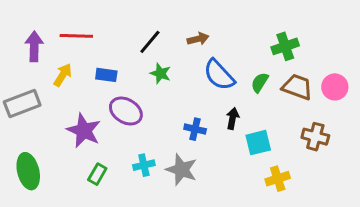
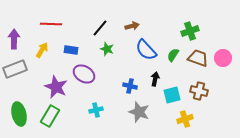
purple arrow: (34, 46) -> (14, 39), moved
brown cross: (315, 137) -> (199, 91), moved
gray star: (182, 170) -> (139, 112), moved
green rectangle: (97, 174) -> (50, 116), moved, size x1.5

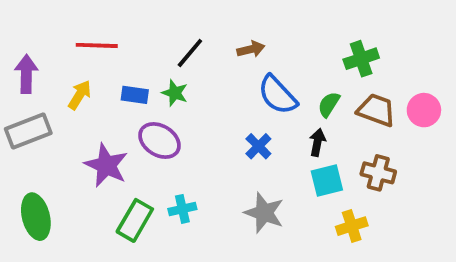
green star: (107, 49) -> (175, 93), moved
black arrow: (155, 79) -> (317, 142), moved
blue cross: (130, 86) -> (258, 146), moved, turned 32
green rectangle: (50, 116) -> (135, 220), moved

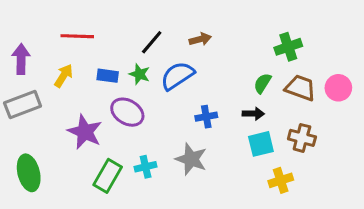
blue semicircle: (277, 95) -> (177, 76), moved, turned 100
black arrow: (317, 142) -> (253, 114), turned 80
blue cross: (258, 146) -> (206, 117), turned 35
gray star: (264, 213) -> (191, 159), moved

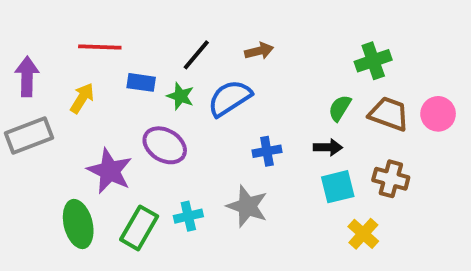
blue rectangle: (108, 76) -> (141, 82), moved
green ellipse: (29, 173) -> (78, 224), moved
yellow cross: (281, 180) -> (363, 234), turned -30

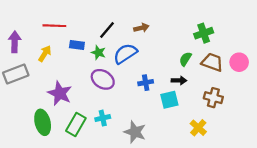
purple ellipse: (165, 145) -> (103, 79), moved
cyan square: (338, 187) -> (169, 100), moved
gray star: (247, 206) -> (135, 132), moved

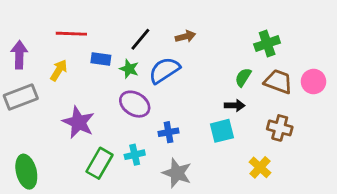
blue cross: (146, 83) -> (168, 132), moved
green ellipse: (43, 122) -> (26, 172), moved

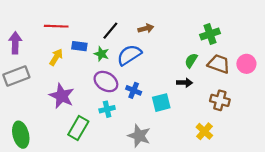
yellow arrow: (59, 70) -> (56, 57), moved
cyan square: (222, 131) -> (161, 103), moved
blue cross: (168, 132) -> (134, 90), moved, turned 32
cyan cross: (135, 155) -> (107, 109), moved

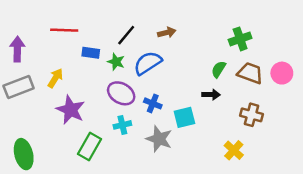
yellow arrow: (56, 57) -> (55, 78), moved
gray star: (139, 136) -> (159, 139), moved

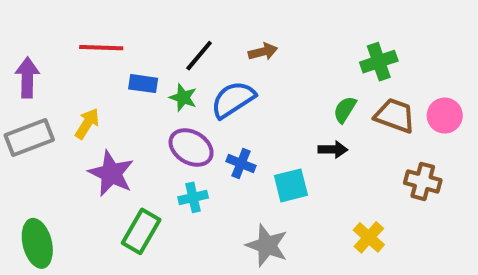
brown cross: (251, 115) -> (423, 181), moved
gray star: (159, 139) -> (267, 245), moved

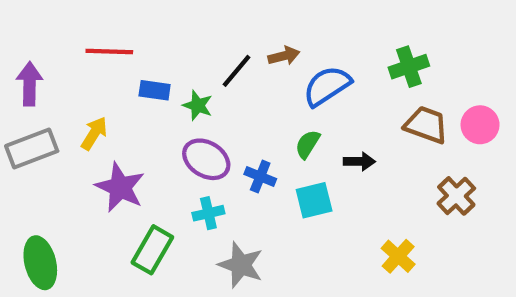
black line: (199, 56) -> (236, 71), moved
blue semicircle: (233, 100) -> (327, 86), moved
green semicircle: (345, 110) -> (308, 144), moved
brown cross: (423, 181) -> (456, 196), turned 32
gray star: (267, 245) -> (241, 265), moved

